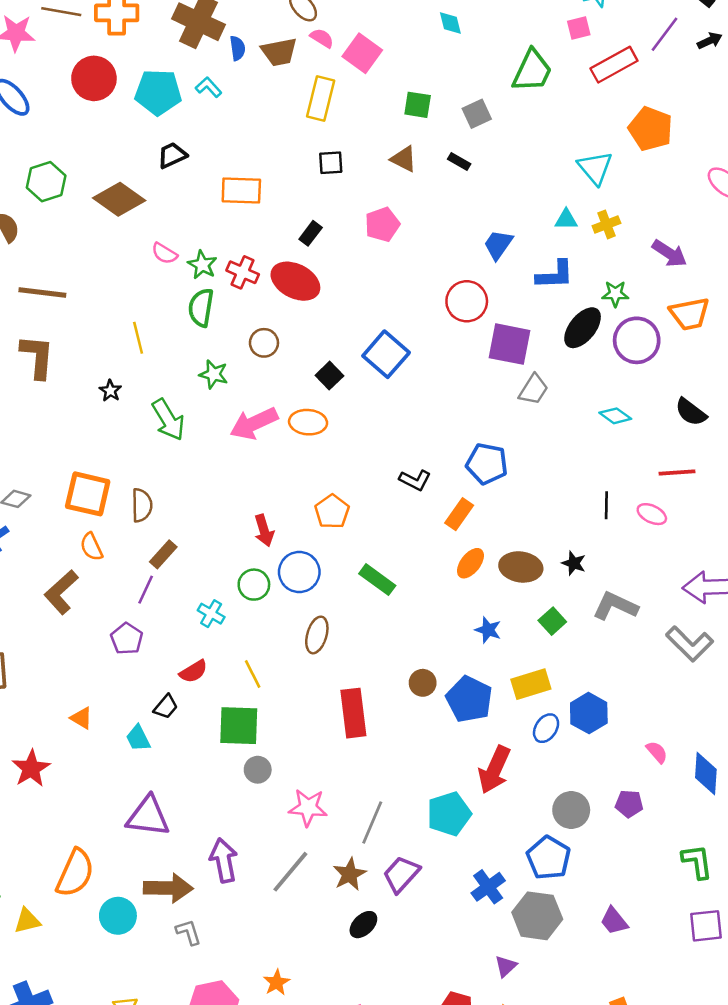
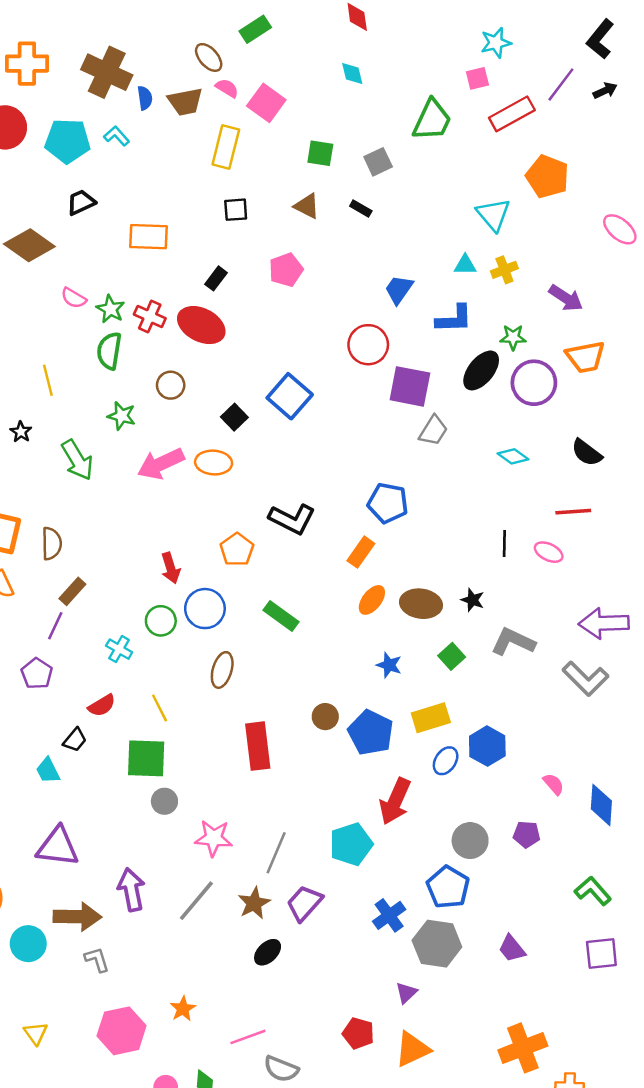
black L-shape: (415, 480) -> (292, 519), moved, size x1.5
green L-shape: (697, 862) -> (593, 891), turned -33

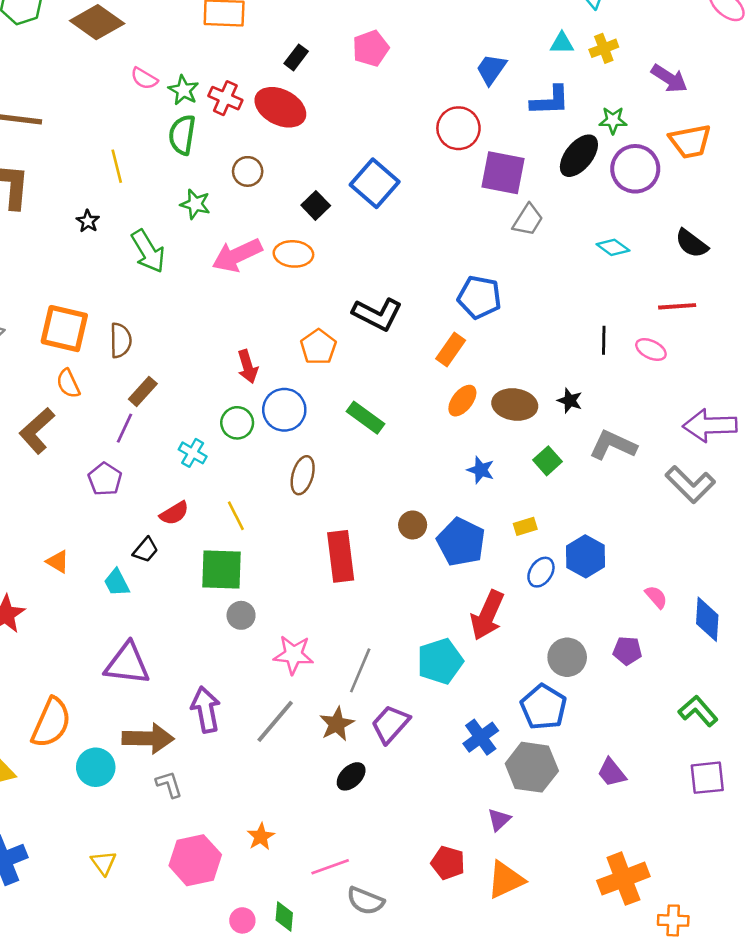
yellow rectangle: (431, 718) -> (525, 526), size x0.6

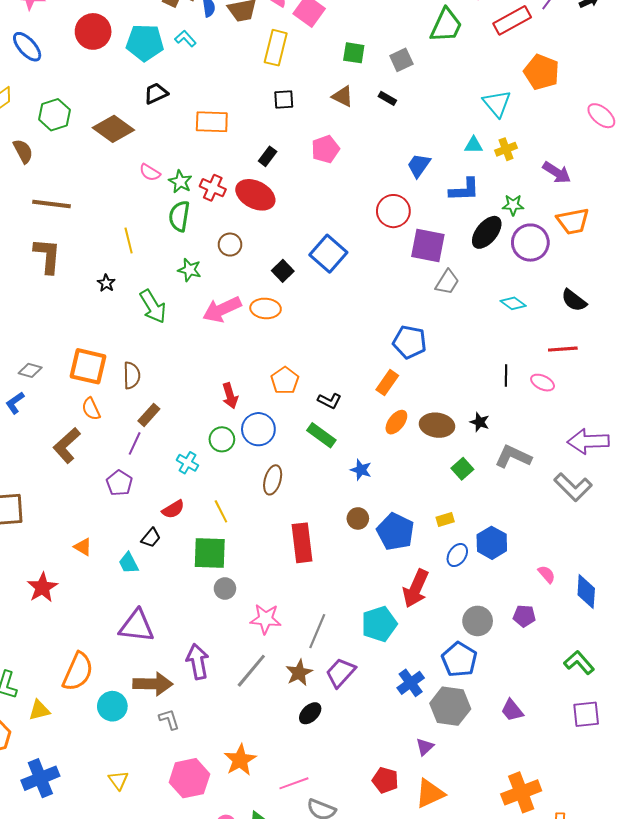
black L-shape: (377, 314) -> (329, 401), moved, size x0.6
blue star: (481, 470) -> (361, 470), moved
orange star: (261, 837) -> (240, 760), size x1.5

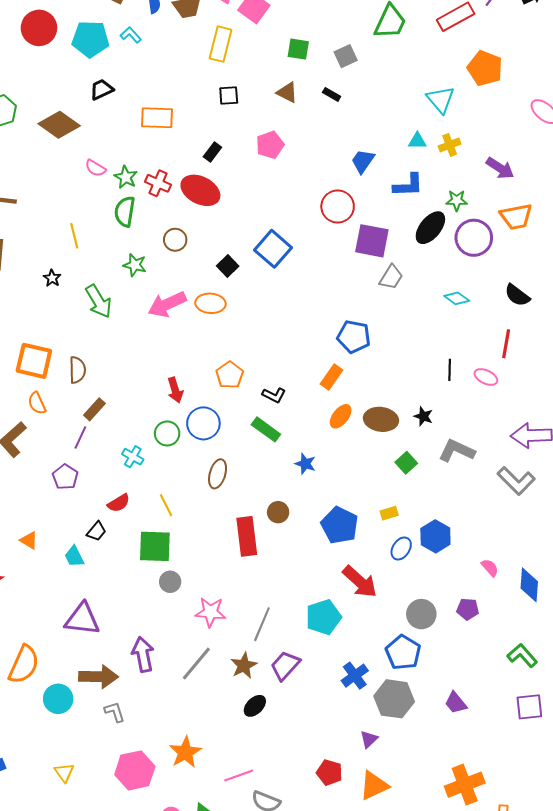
red line: (563, 349) -> (506, 344), turned -76
brown circle: (358, 518) -> (278, 512), moved
red arrow: (416, 588) -> (360, 582), turned -72

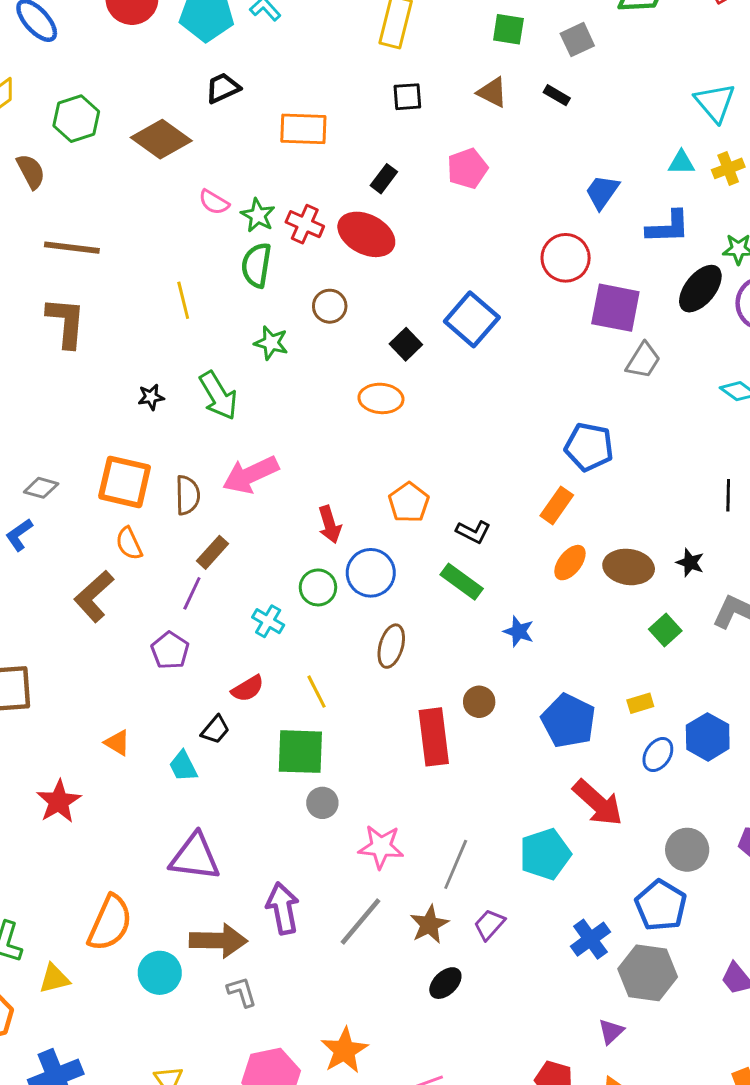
black star: (52, 278) -> (151, 397), moved, turned 30
pink arrow: (167, 304) -> (251, 475), moved
purple trapezoid: (285, 666) -> (489, 924), size x0.7

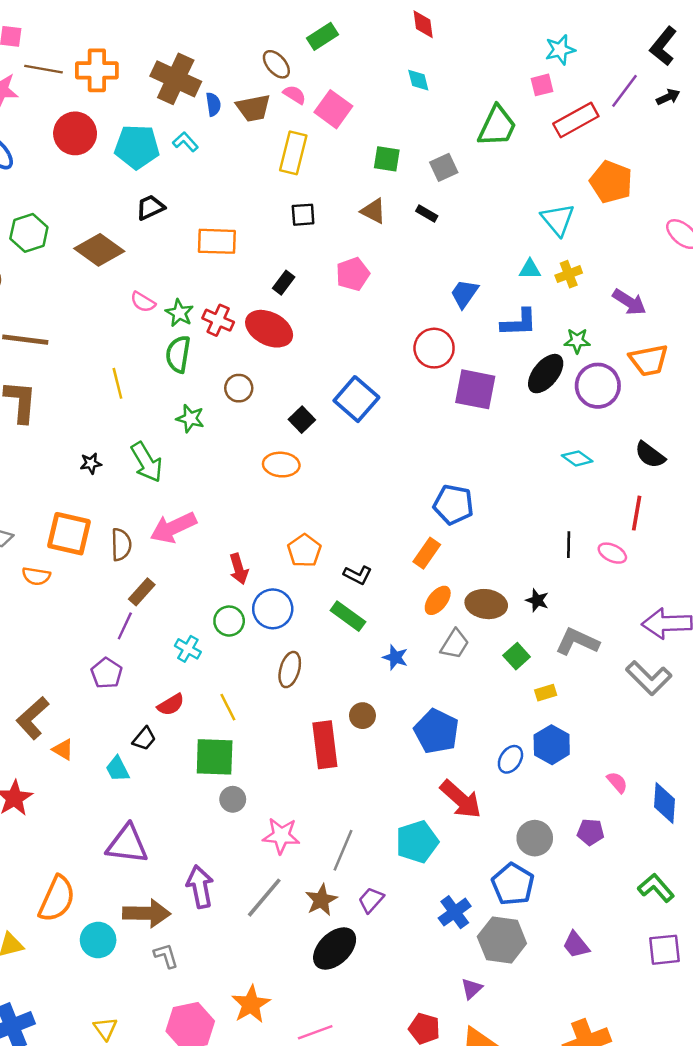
gray trapezoid: (643, 360) -> (455, 644), moved
orange semicircle: (129, 544) -> (36, 576), moved, turned -56
brown L-shape: (94, 596) -> (33, 718), moved
yellow rectangle: (640, 703) -> (546, 693), moved
black ellipse: (445, 983) -> (335, 948), size x1.6

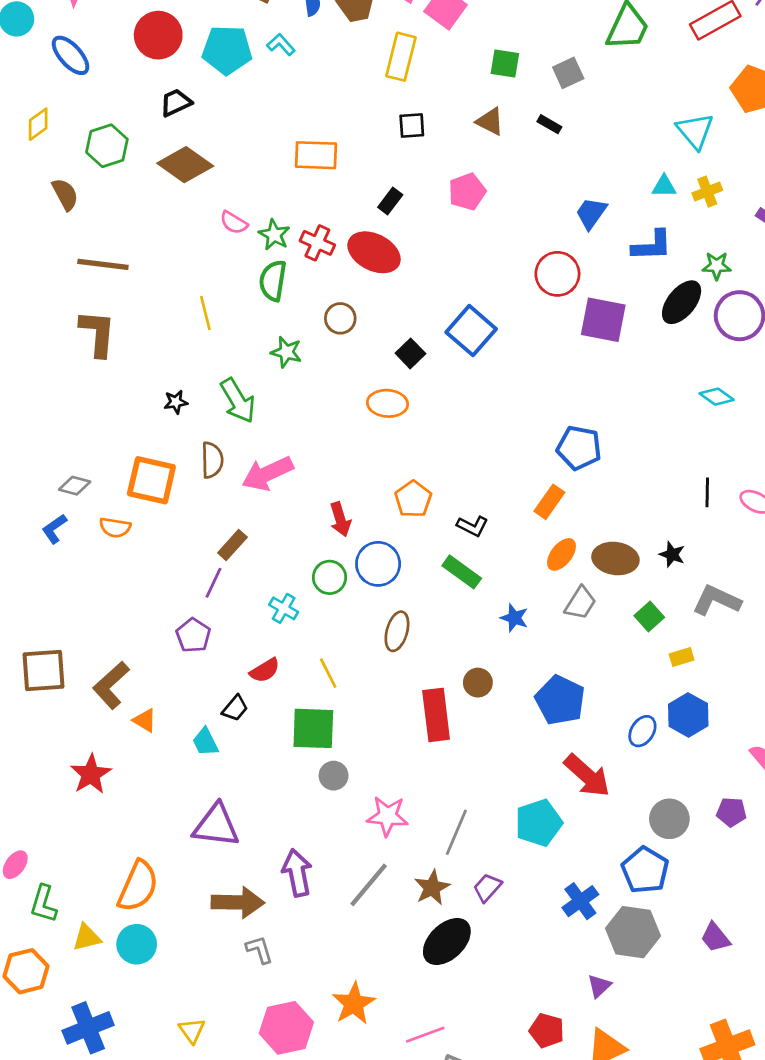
black trapezoid: (150, 207) -> (176, 103), moved
brown semicircle: (121, 545) -> (212, 460), moved
cyan circle: (98, 940) -> (137, 944), moved

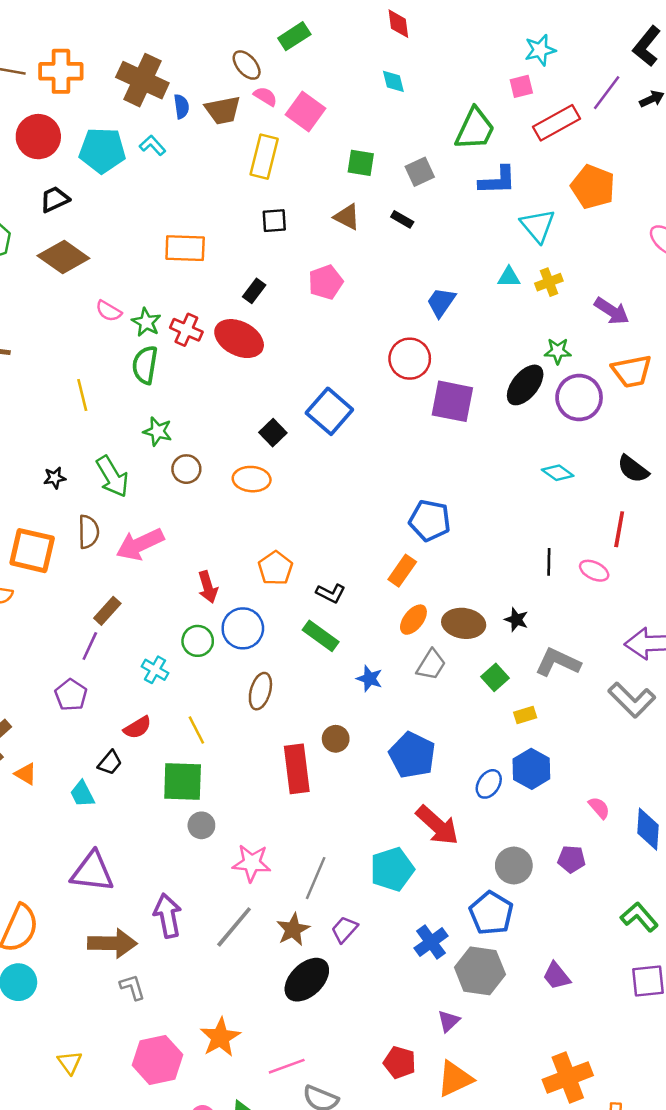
blue L-shape: (652, 246) -> (498, 180), moved
brown circle: (340, 318) -> (186, 469), moved

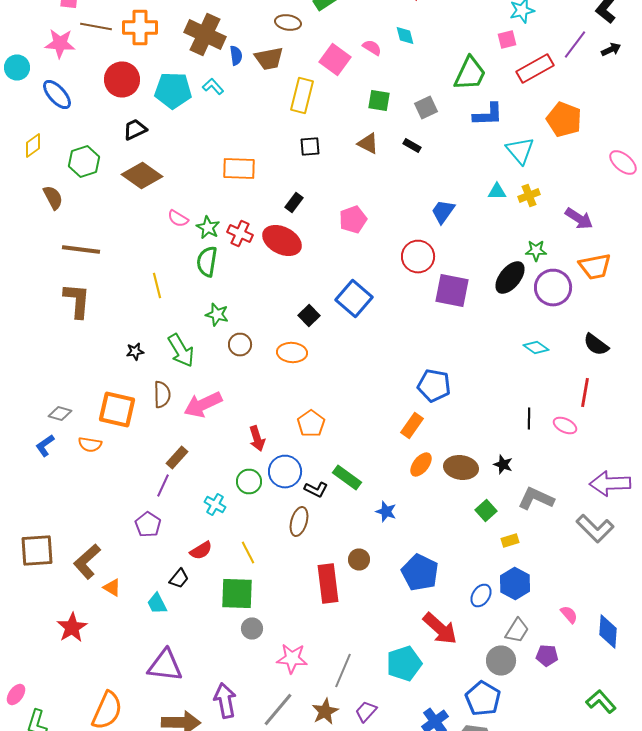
brown ellipse: (247, 65) -> (288, 22), turned -40
pink semicircle: (265, 96) -> (372, 48), moved
pink pentagon: (326, 282) -> (353, 220), moved
black L-shape: (331, 593) -> (316, 490), moved
gray trapezoid: (431, 665) -> (517, 630), moved

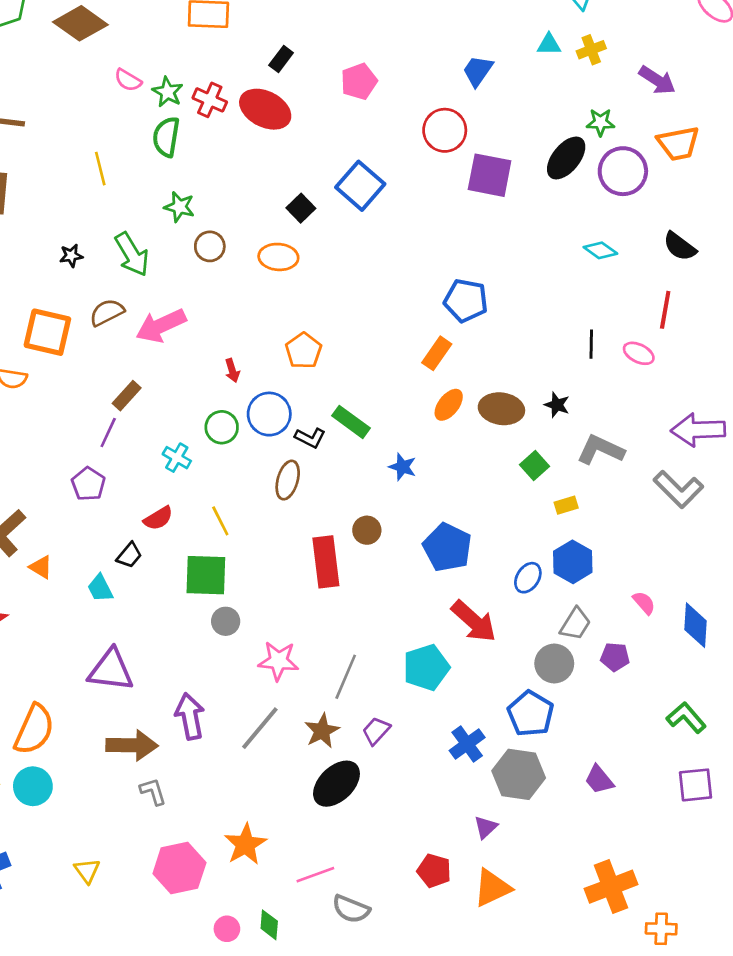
brown semicircle: (162, 394) -> (107, 312), turned -116
red arrow: (257, 438) -> (232, 370), size x0.7

